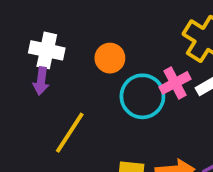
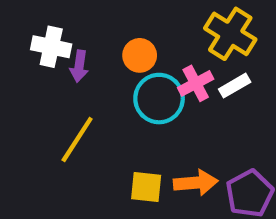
orange circle: (110, 58) -> (140, 55), moved
purple arrow: (41, 81) -> (79, 66), moved

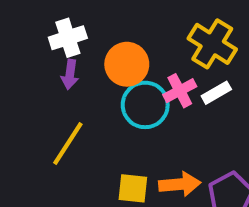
white cross: (51, 47) -> (68, 38), moved, turned -30
orange circle: (140, 55) -> (127, 64), size x1.4

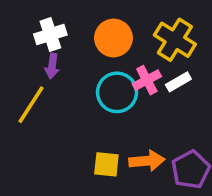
orange circle: (127, 64) -> (113, 38), moved
yellow line: (68, 144) -> (31, 105), moved

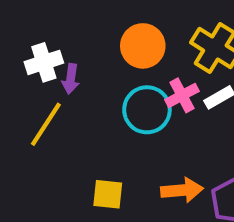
white cross: (50, 34) -> (44, 62), moved
yellow square: (106, 164) -> (108, 194), moved

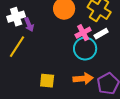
purple arrow: (71, 79) -> (29, 25), turned -32
cyan circle: (147, 110) -> (85, 49), moved

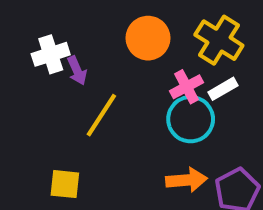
yellow line: (17, 47) -> (101, 115), moved
yellow square: (47, 81) -> (65, 184), moved

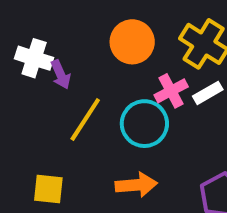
white cross: (51, 54) -> (34, 58), turned 36
cyan circle: (191, 119) -> (144, 124), moved
orange arrow: (187, 180) -> (136, 185), moved

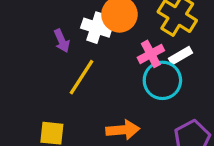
white cross: (34, 58) -> (96, 28), moved
cyan circle: (144, 124) -> (162, 80), moved

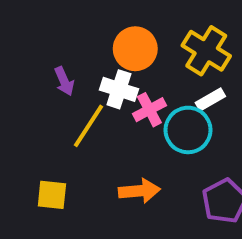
white cross: (96, 28) -> (119, 89), moved
pink cross: (151, 54) -> (149, 110), moved

